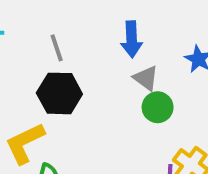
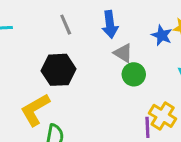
gray line: (57, 48) -> (66, 25), moved

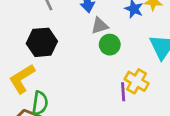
gray triangle: (123, 53) -> (100, 26), turned -48

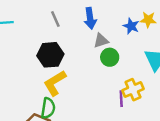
yellow L-shape: (22, 79) -> (55, 83), moved
yellow cross: (137, 81) -> (133, 90), turned 36

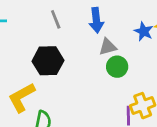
yellow L-shape: (55, 83) -> (22, 97), moved

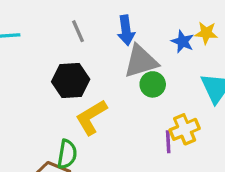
gray triangle: (108, 47) -> (141, 61), size x1.6
yellow L-shape: (22, 97) -> (91, 117), moved

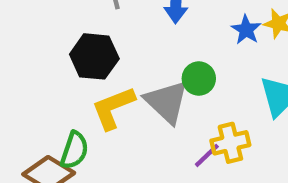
gray triangle: (141, 61) -> (167, 102), moved, turned 51
purple line: (168, 142) -> (207, 155), turned 40

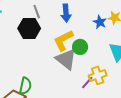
black hexagon: (94, 56) -> (29, 28), moved
yellow L-shape: (113, 108) -> (63, 40), moved

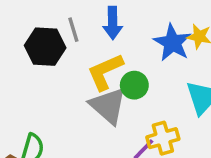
gray line: (37, 12) -> (73, 30), moved
blue star: (100, 22) -> (172, 43), size x1.5

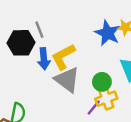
blue arrow: (113, 23) -> (44, 59), moved
green circle: (134, 85) -> (102, 82), moved

